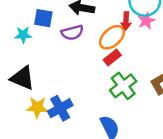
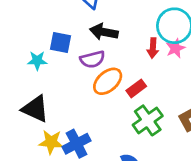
orange ellipse: (112, 37) -> (108, 81), moved

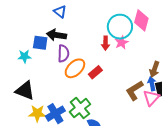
black arrow: (104, 32) -> (56, 35), moved
purple semicircle: (92, 59) -> (63, 53), turned -72
green cross: (148, 120) -> (80, 108), moved

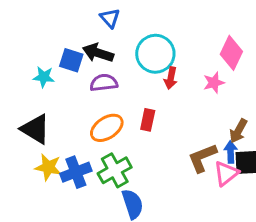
cyan circle: (120, 27) -> (155, 54), moved
pink star: (122, 42) -> (214, 83), moved
purple semicircle: (63, 53) -> (104, 83), turned -108
orange ellipse: (75, 68) -> (107, 128), moved
red rectangle: (95, 72) -> (148, 120), turned -48

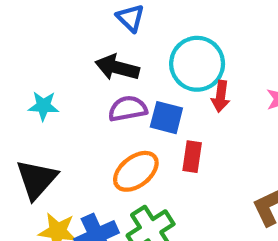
blue square: (71, 60) -> (166, 118), moved
black triangle: (35, 129) -> (36, 179), turned 44

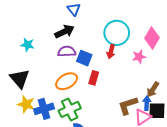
cyan circle: (197, 64) -> (117, 33), moved
black arrow: (117, 68) -> (64, 32), turned 132
black triangle: (36, 179) -> (20, 79), turned -30

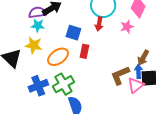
cyan star: (28, 45) -> (38, 26), moved
purple semicircle: (67, 51) -> (37, 12), moved
yellow star: (26, 104) -> (34, 45), moved

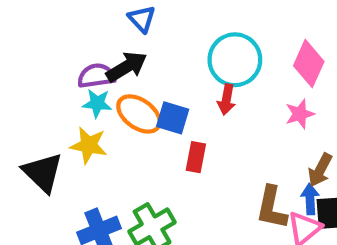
pink star: (127, 27) -> (300, 114), moved
orange ellipse: (58, 57) -> (139, 114), moved, turned 70
brown L-shape: (120, 75) -> (272, 208), turned -55

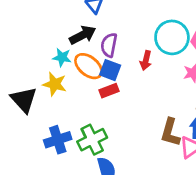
cyan circle: (235, 60) -> (172, 37), moved
purple semicircle: (96, 76) -> (109, 45), moved, turned -75
red rectangle: (196, 157) -> (109, 91), moved, turned 54

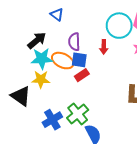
black arrow: (83, 35) -> (37, 40), moved
cyan star: (62, 57) -> (42, 59), size x1.5

